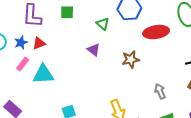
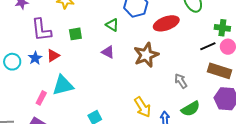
green square: (67, 12) -> (75, 34), moved
brown star: (131, 59) -> (146, 55), size x1.4
pink rectangle: (23, 64) -> (41, 98), moved

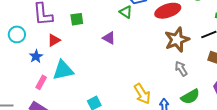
green triangle: (112, 25) -> (126, 12), moved
brown star: (146, 55) -> (177, 40), moved
blue star: (35, 58) -> (36, 56), moved
cyan circle: (12, 62) -> (17, 34), moved

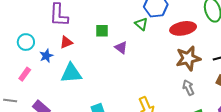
green square: (77, 19) -> (102, 31), moved
cyan circle: (17, 34) -> (26, 42), moved
pink rectangle: (41, 82) -> (25, 74), moved

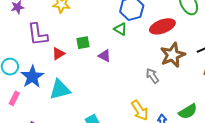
red triangle: (66, 42) -> (58, 54), moved
blue star: (46, 56) -> (32, 77), size x1.6
gray arrow: (188, 88) -> (152, 76), moved

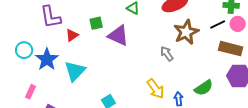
purple triangle: (105, 56) -> (118, 36), size x1.6
cyan triangle: (60, 90) -> (75, 71), turned -30
pink rectangle: (14, 98) -> (30, 92), moved

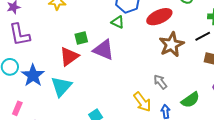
purple L-shape: (50, 17) -> (20, 35), moved
red triangle: (72, 35) -> (69, 56), moved, size x1.5
gray arrow: (167, 54) -> (160, 82), moved

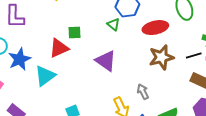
purple triangle: (104, 50) -> (106, 61), moved

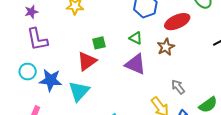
green triangle: (113, 24) -> (136, 38), moved
brown star: (161, 57) -> (166, 47), moved, size x0.7
blue star: (20, 59) -> (51, 80), turned -30

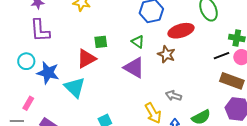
brown star: (166, 47) -> (166, 54), turned -30
gray arrow: (178, 87) -> (174, 96), turned -42
cyan triangle: (79, 91) -> (75, 87), turned -35

